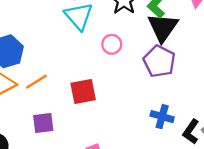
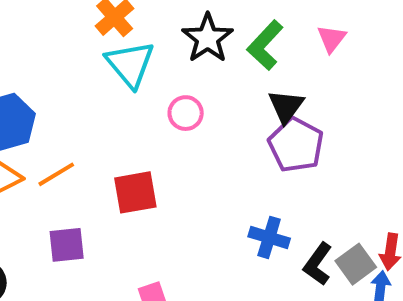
black triangle: (163, 27) -> (286, 106), moved, size x0.7
purple pentagon: (159, 61) -> (296, 145), moved

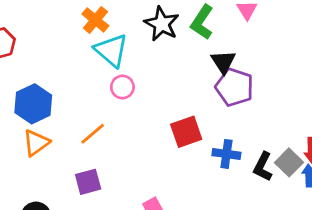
pink circle: (186, 113) -> (122, 87), moved
orange line: (56, 174) -> (93, 134), moved
red square: (135, 192) -> (186, 132), moved

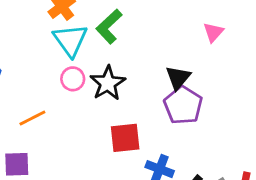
green L-shape: (202, 22) -> (109, 26), moved
black star: (162, 24) -> (108, 83), moved

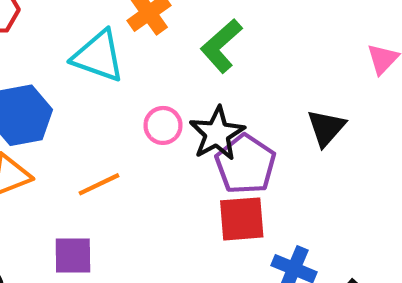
cyan triangle: (70, 40) -> (98, 56), moved, turned -36
purple pentagon: (183, 105) -> (246, 164), moved

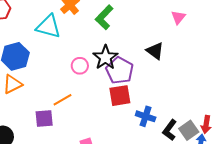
pink circle: (163, 125) -> (80, 66), moved
black triangle: (326, 128) -> (155, 51), turned -30
orange line: (99, 184) -> (62, 100), moved

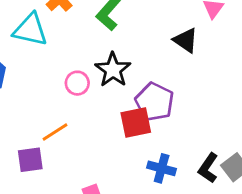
black triangle: (155, 51) -> (186, 40), moved
purple pentagon: (120, 70) -> (155, 102), moved
blue cross: (146, 116) -> (162, 168), moved

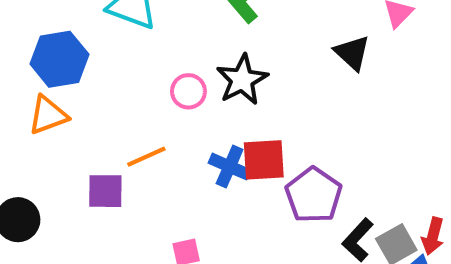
purple pentagon: (155, 102) -> (314, 195), moved
blue cross: (162, 168) -> (230, 167), moved

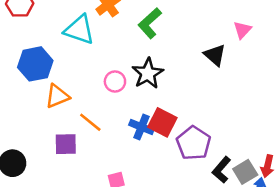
orange triangle: (48, 115) -> (57, 96), moved
orange line: (146, 157) -> (90, 122), turned 65
red square: (264, 160) -> (162, 122), turned 32

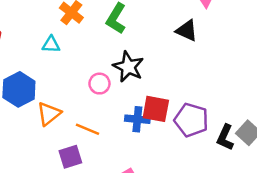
cyan triangle: (79, 30) -> (51, 44), size x0.6

